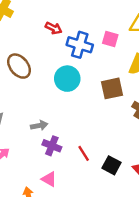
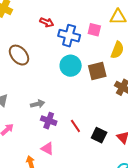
cyan circle: (67, 79) -> (71, 66), moved

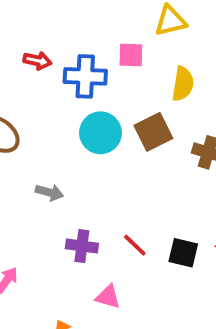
gray arrow: (38, 104) -> (49, 192), moved, turned 40
pink triangle: (47, 149) -> (108, 297), moved

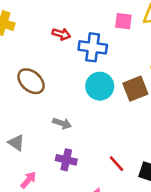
pink square: (131, 55) -> (123, 21), moved
purple cross: (82, 246) -> (66, 160), moved

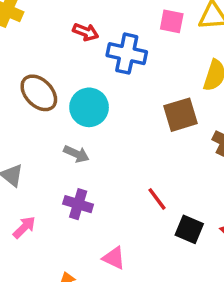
cyan circle: (100, 86) -> (89, 107), moved
red line: (116, 164) -> (157, 199), moved

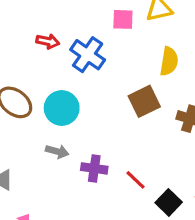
blue cross: (127, 54) -> (88, 55), turned 32
purple cross: (78, 204) -> (94, 168), moved
black square: (189, 229) -> (169, 202), turned 30

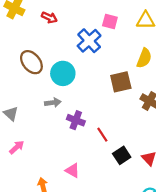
pink square: (123, 19) -> (110, 21), moved
red arrow: (48, 41) -> (49, 17), moved
gray arrow: (57, 151) -> (53, 103), turned -35

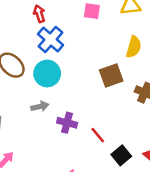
red arrow: (49, 17) -> (39, 14), moved, turned -126
blue cross: (89, 41) -> (51, 39), moved

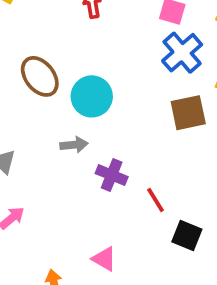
blue cross: (51, 39) -> (182, 53), moved
black square: (121, 155) -> (187, 236), turned -36

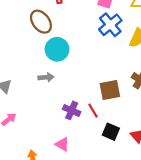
brown ellipse: (40, 76) -> (41, 22), moved
brown square: (188, 113) -> (110, 90), moved
purple cross: (112, 175) -> (72, 110), moved

